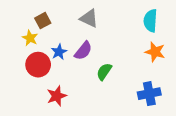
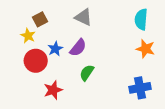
green semicircle: (104, 72) -> (87, 73), moved

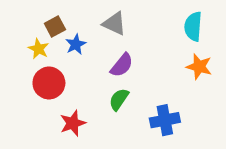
purple semicircle: (78, 48) -> (122, 65), moved
blue star: (55, 49) -> (76, 44), moved
blue cross: (140, 88) -> (165, 120), moved

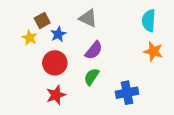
red circle: (49, 83) -> (55, 63), moved

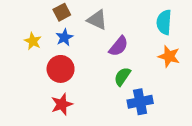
brown square: (42, 21) -> (62, 12), moved
purple semicircle: (94, 50) -> (119, 46), moved
green semicircle: (91, 77) -> (122, 77), moved

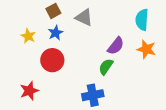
purple semicircle: (119, 46) -> (116, 46), moved
blue cross: (140, 102) -> (93, 95), moved
red star: (62, 104) -> (29, 91), moved

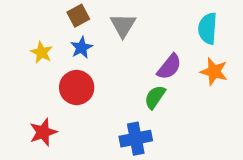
gray triangle: (84, 18) -> (123, 25), turned 36

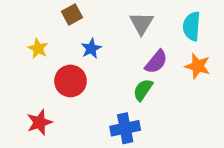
gray triangle: (123, 25) -> (141, 23), moved
blue star: (81, 48) -> (91, 48), moved

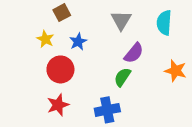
yellow star: (38, 48) -> (45, 39), moved
orange star: (198, 66) -> (176, 71), moved
red star: (39, 122) -> (58, 105), moved

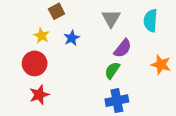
red circle: (60, 69) -> (35, 63), moved
red star: (58, 105) -> (39, 95), moved
blue cross: (107, 110) -> (117, 101), moved

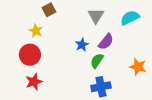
cyan semicircle: (150, 21) -> (130, 18), turned 60
blue star: (72, 38) -> (82, 45), moved
orange star: (161, 65) -> (138, 67), moved

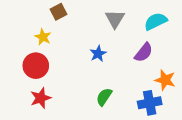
purple semicircle: (106, 42) -> (144, 52), moved
green semicircle: (97, 61) -> (104, 97), moved
blue cross: (101, 87) -> (150, 103), moved

